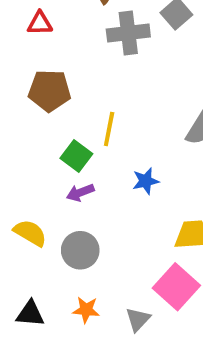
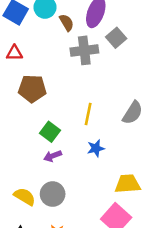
red triangle: (40, 23) -> (14, 53), moved
yellow line: (109, 129) -> (88, 114), moved
yellow semicircle: (30, 233) -> (25, 197), moved

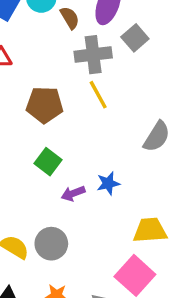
brown pentagon: (32, 89) -> (45, 105), moved
yellow line: (88, 114) -> (98, 95), moved, turned -40
purple arrow: (53, 156) -> (73, 193), moved

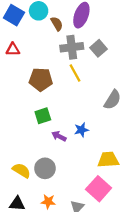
gray square: (135, 38) -> (99, 48), moved
green square: (48, 162) -> (43, 116), turned 35
purple arrow: (73, 193) -> (59, 136), turned 48

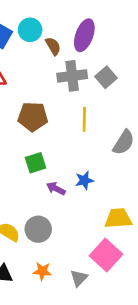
yellow line: (75, 73) -> (84, 119), moved, turned 30

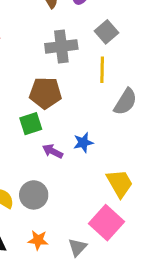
gray cross: (72, 76) -> (61, 46), moved
brown pentagon: (33, 117) -> (45, 93), moved
yellow line: (84, 119) -> (102, 70), moved
yellow trapezoid: (118, 218) -> (120, 183), turned 64

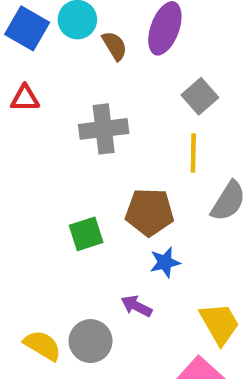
gray cross: (61, 46) -> (104, 129), moved
brown pentagon: (45, 93) -> (150, 212), moved
purple arrow: (53, 151) -> (136, 306), moved

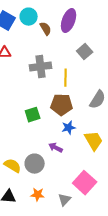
yellow line: (193, 153) -> (66, 78), moved
yellow trapezoid: (220, 324) -> (94, 141), moved

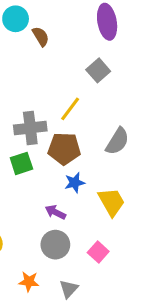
purple ellipse: (69, 21) -> (107, 22), moved, turned -30
gray cross: (41, 67) -> (30, 128), moved
yellow line: (66, 78) -> (70, 109), turned 36
gray circle: (35, 164) -> (55, 245), moved
pink square: (85, 183) -> (98, 252), moved, size x0.6

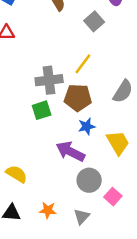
gray square: (98, 70) -> (94, 21), moved
purple arrow: (55, 212) -> (70, 151), size x1.6
gray circle: (55, 245) -> (89, 180), moved
pink square: (98, 252) -> (113, 197), moved

